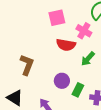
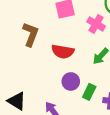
red semicircle: (66, 45) -> (63, 52), moved
brown L-shape: (27, 65) -> (30, 34), moved

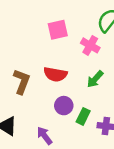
brown L-shape: (30, 34) -> (22, 82), moved

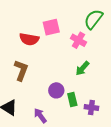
red semicircle: (55, 74) -> (29, 39), moved
green rectangle: (83, 116) -> (72, 99), turned -40

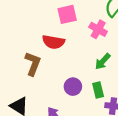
red semicircle: (29, 39) -> (53, 42), moved
green rectangle: (72, 99) -> (98, 90), moved

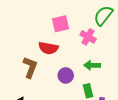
green arrow: (103, 61) -> (92, 65), turned 49
purple circle: (73, 87) -> (66, 75), moved

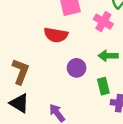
brown L-shape: (30, 67) -> (21, 72), moved

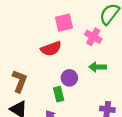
red semicircle: (56, 35) -> (51, 49), turned -30
green rectangle: (103, 86) -> (59, 94), moved

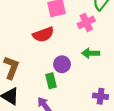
pink cross: (93, 37) -> (86, 22), turned 35

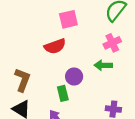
pink cross: (86, 22) -> (112, 43), moved

